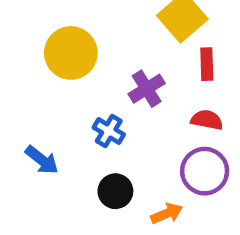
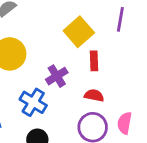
blue cross: (109, 131) -> (33, 102), size x1.4

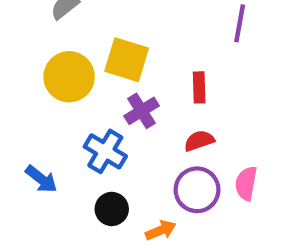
yellow square: (79, 32) -> (127, 60), moved, turned -32
red semicircle: (94, 95) -> (199, 141), turned -30

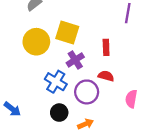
red semicircle: (199, 141) -> (106, 76), turned 35
blue arrow: (41, 179) -> (12, 109), moved
purple circle: (197, 190) -> (87, 92), moved

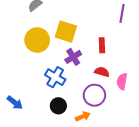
purple circle: (87, 92) -> (94, 95), moved
pink semicircle: (131, 99) -> (122, 81), moved

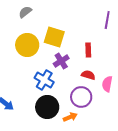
black circle: (58, 106) -> (47, 107), size x1.5

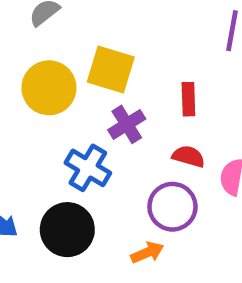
black circle: (47, 107) -> (67, 230), moved

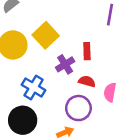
yellow square: (111, 70) -> (46, 35), turned 30
purple cross: (127, 124) -> (65, 64), moved

